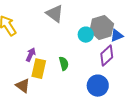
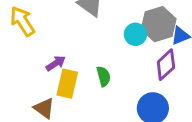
purple arrow: (31, 55) -> (56, 63), turned 32

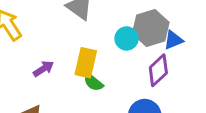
green semicircle: (104, 76) -> (93, 82), turned 144
yellow rectangle: (67, 84) -> (86, 63), moved

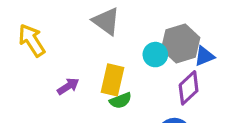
green semicircle: (93, 82) -> (120, 101), turned -60

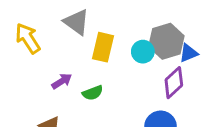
gray triangle: (106, 21) -> (76, 22), moved
yellow rectangle: (113, 80) -> (103, 47), moved
green semicircle: (120, 101) -> (93, 93), moved

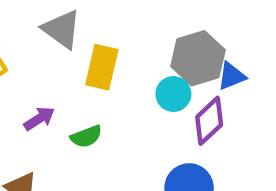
cyan circle: (143, 52) -> (173, 94), moved

